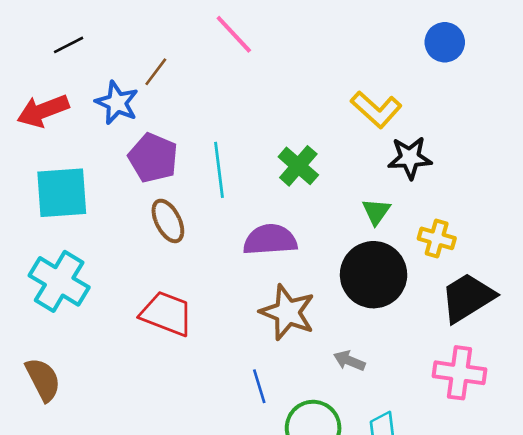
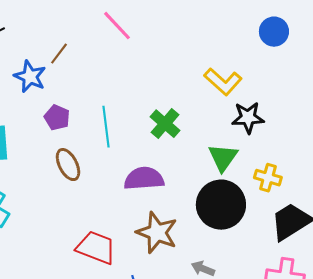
purple pentagon: (153, 158) -> (57, 118), size x0.7
green triangle: (376, 212) -> (223, 158), size x1.4
red trapezoid: (167, 314) -> (96, 248), moved

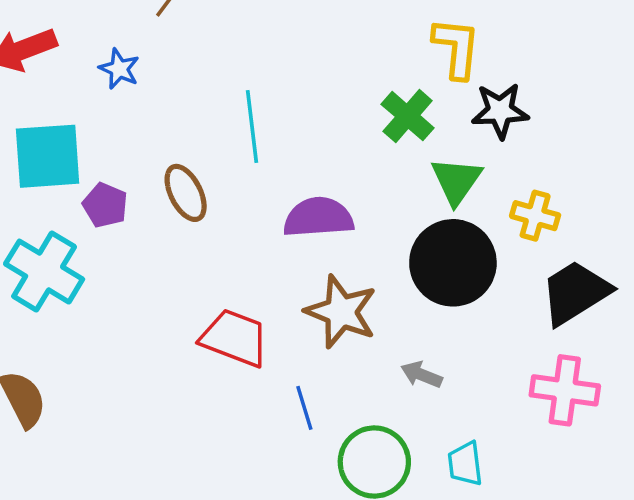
blue star: (30, 77) -> (119, 69), moved, size x0.7
yellow L-shape: (223, 82) -> (456, 48), turned -126
purple pentagon: (57, 118) -> (105, 205), moved
green cross: (165, 124) -> (408, 116), moved

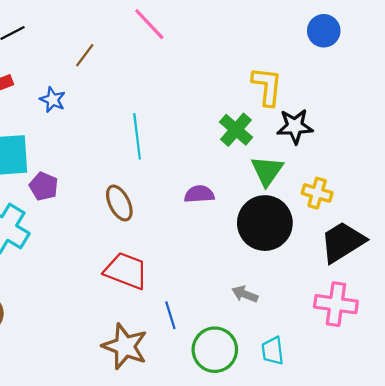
brown ellipse: (186, 193) -> (119, 203), moved
purple semicircle: (318, 217) -> (199, 194), moved, size x0.7
brown star: (341, 312) -> (125, 346), moved

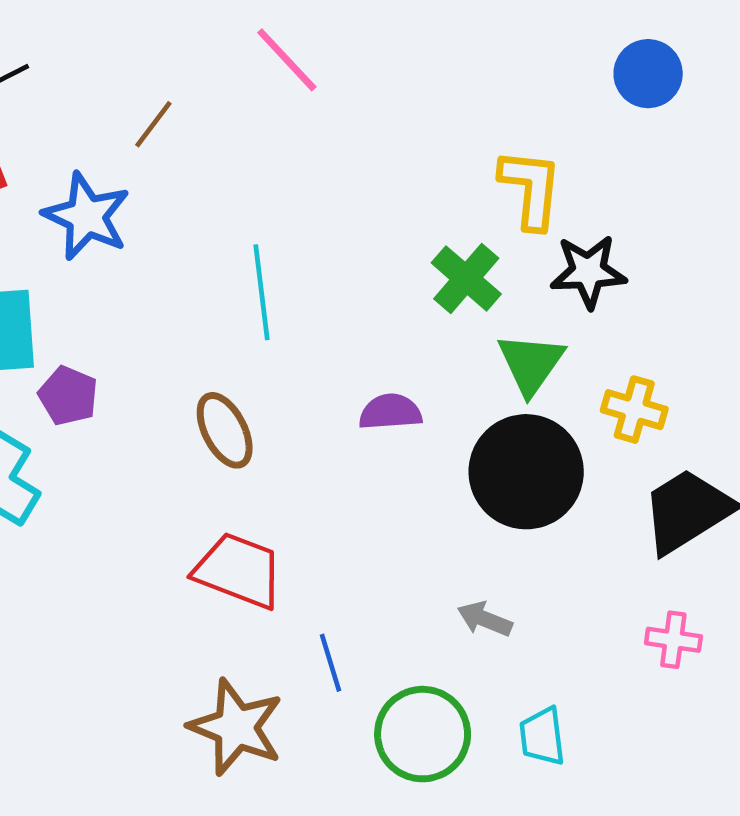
blue star: (53, 100) -> (87, 216), size x1.6
pink cross: (336, 304) -> (673, 640), size x0.6

